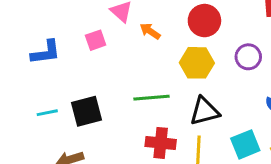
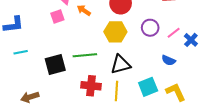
pink square: (96, 40) -> (57, 16), moved
black square: (87, 111) -> (55, 64), moved
cyan line: (47, 113) -> (21, 52), moved

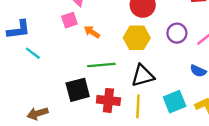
orange arrow: (84, 10) -> (92, 32), moved
cyan line: (21, 52) -> (33, 53), moved, turned 48
black square: (55, 64) -> (78, 90), moved

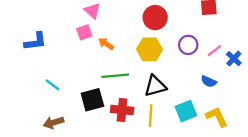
cyan line: (33, 53) -> (52, 85), moved

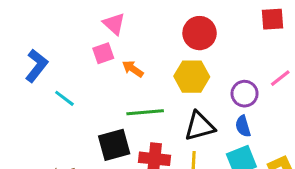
blue L-shape: (35, 41) -> (36, 66), turned -45
purple circle: (188, 45) -> (245, 94), moved
blue semicircle: (209, 81) -> (243, 126), moved, turned 49
cyan line: (52, 85) -> (64, 98), moved

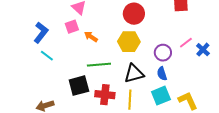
blue L-shape: (36, 66) -> (41, 33), moved

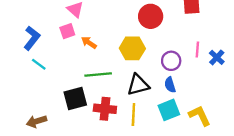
red circle: (134, 14) -> (151, 16), moved
pink line: (186, 43) -> (197, 49), turned -48

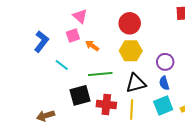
red circle: (151, 16) -> (130, 23), moved
cyan line: (39, 64) -> (62, 65), moved

